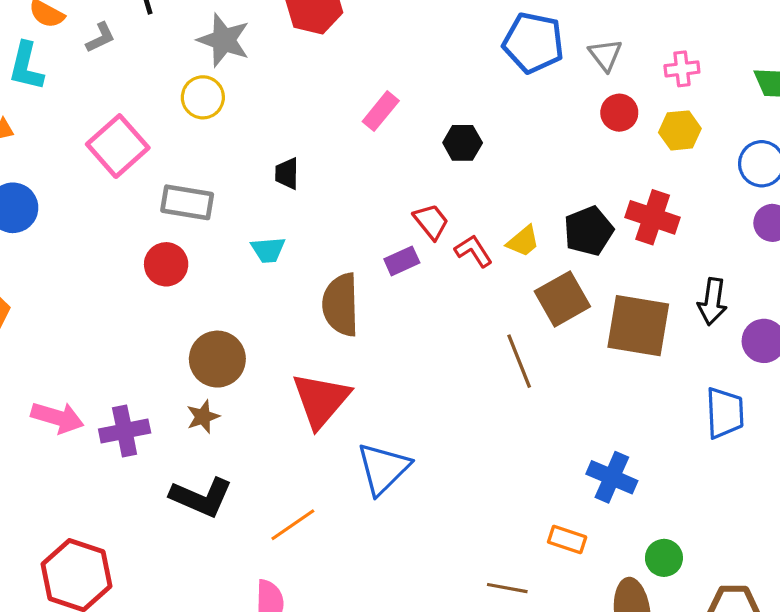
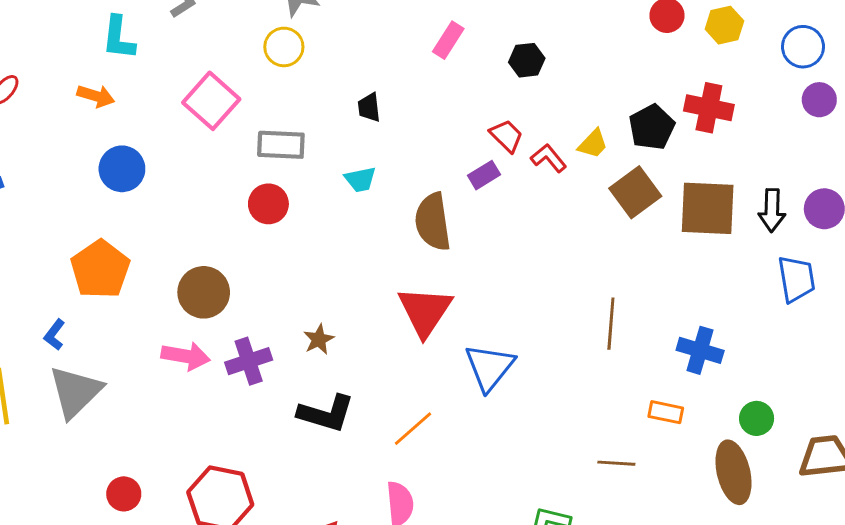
black arrow: (712, 302) -> (772, 210), moved
brown circle: (217, 359) -> (204, 292), moved
brown line: (519, 361) -> (611, 324), moved, turned 33

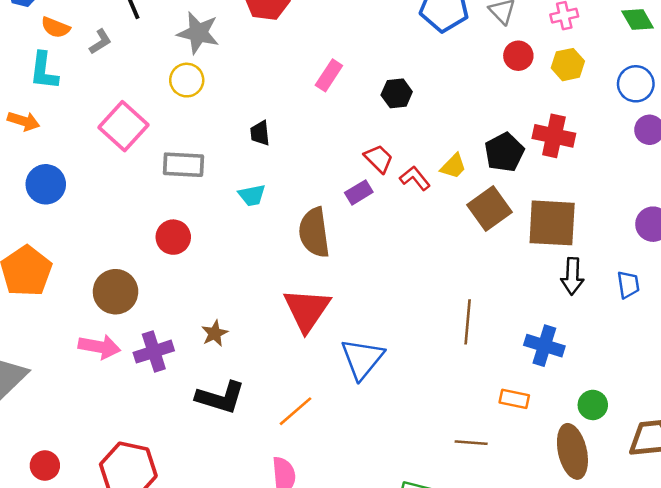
red circle: (268, 204) -> (173, 237), moved
black arrow: (772, 210) -> (572, 276), moved
blue trapezoid: (796, 279) -> (628, 285), size x0.7

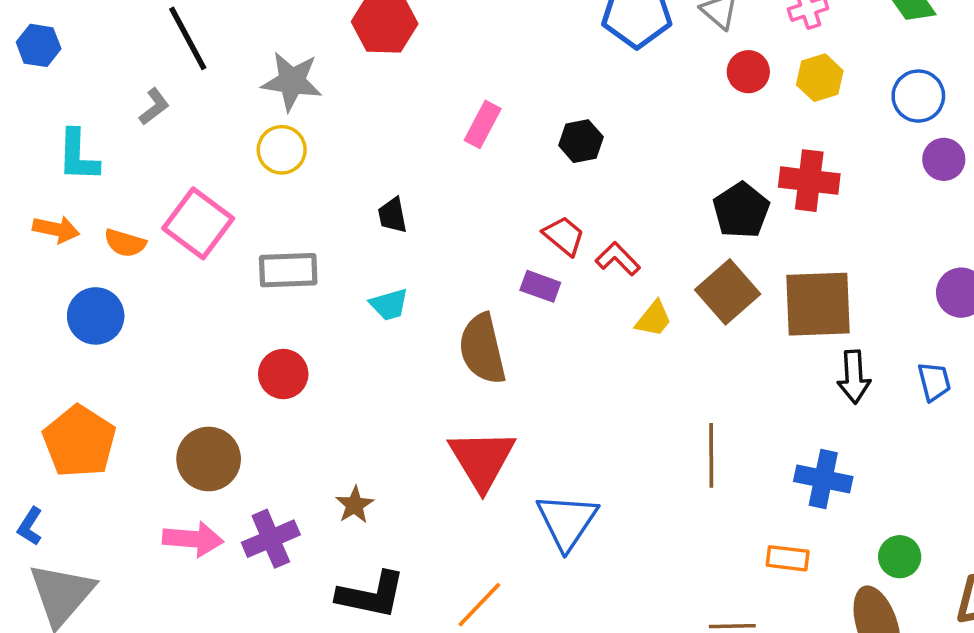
orange semicircle: (55, 27) -> (125, 243), moved
yellow trapezoid: (453, 166) -> (654, 319), moved
purple rectangle: (359, 192) -> (540, 286), turned 56

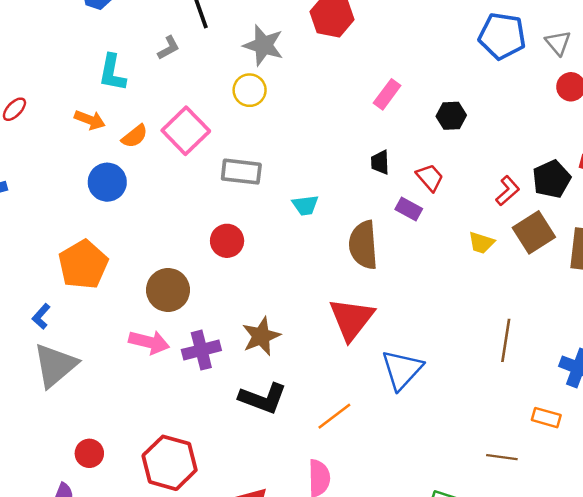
black trapezoid: (392, 215) -> (380, 162), moved
orange semicircle: (125, 243) -> (135, 136), turned -64
red L-shape: (618, 259) -> (508, 191), moved, turned 84
yellow trapezoid: (654, 319) -> (481, 243), turned 60
brown star: (355, 505) -> (261, 336), size x1.5

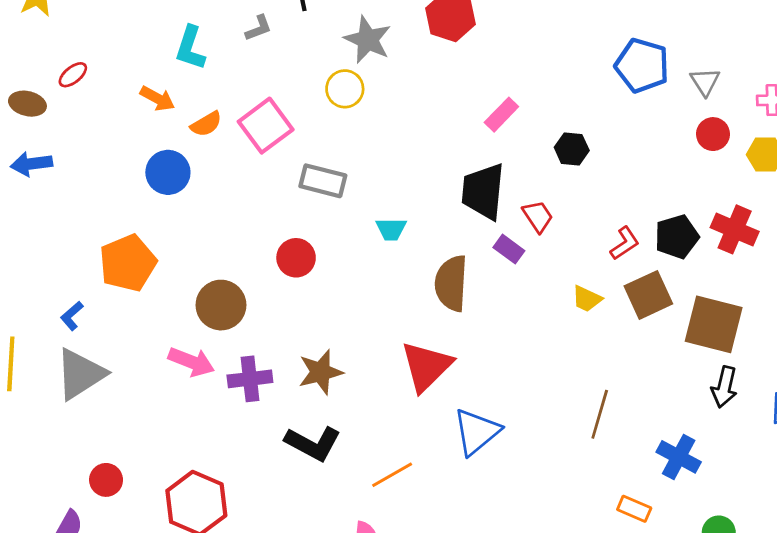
black trapezoid: (380, 162) -> (483, 191), size x2.0

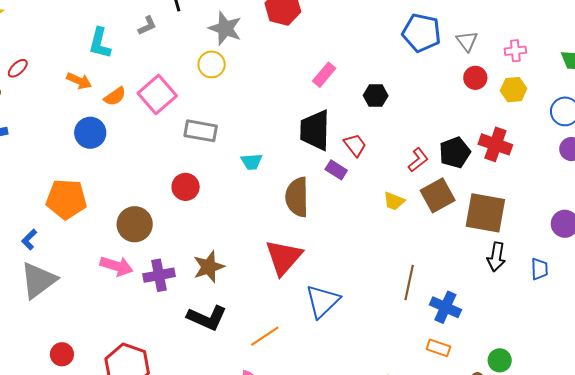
orange pentagon: (128, 263) -> (66, 199), turned 30
blue cross: (679, 457) -> (445, 307), moved

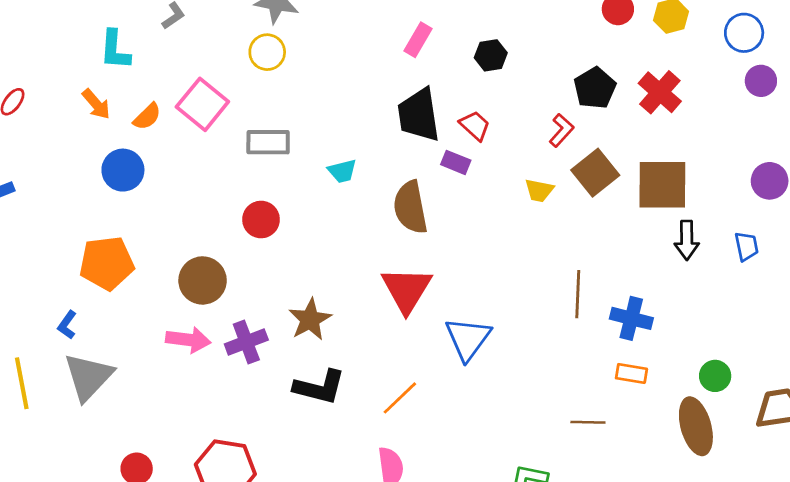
orange arrow: (79, 81) -> (96, 104), turned 35
red cross: (495, 144) -> (660, 92), turned 32
black pentagon: (455, 152) -> (595, 88), moved

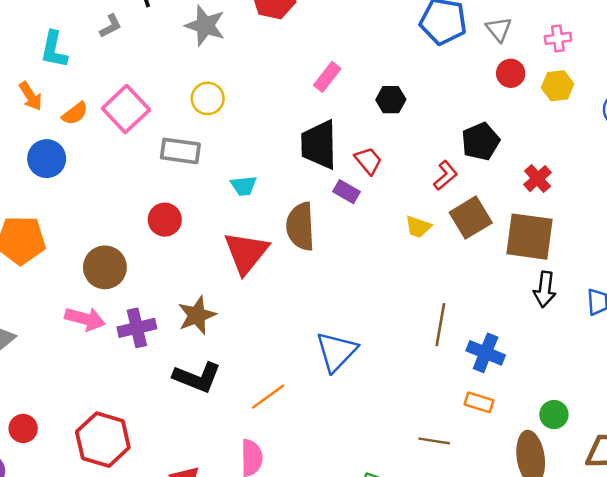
yellow circle: (267, 52) -> (208, 98), moved
red cross: (660, 92) -> (538, 179), moved, size x0.7
red triangle: (407, 290) -> (246, 253), moved

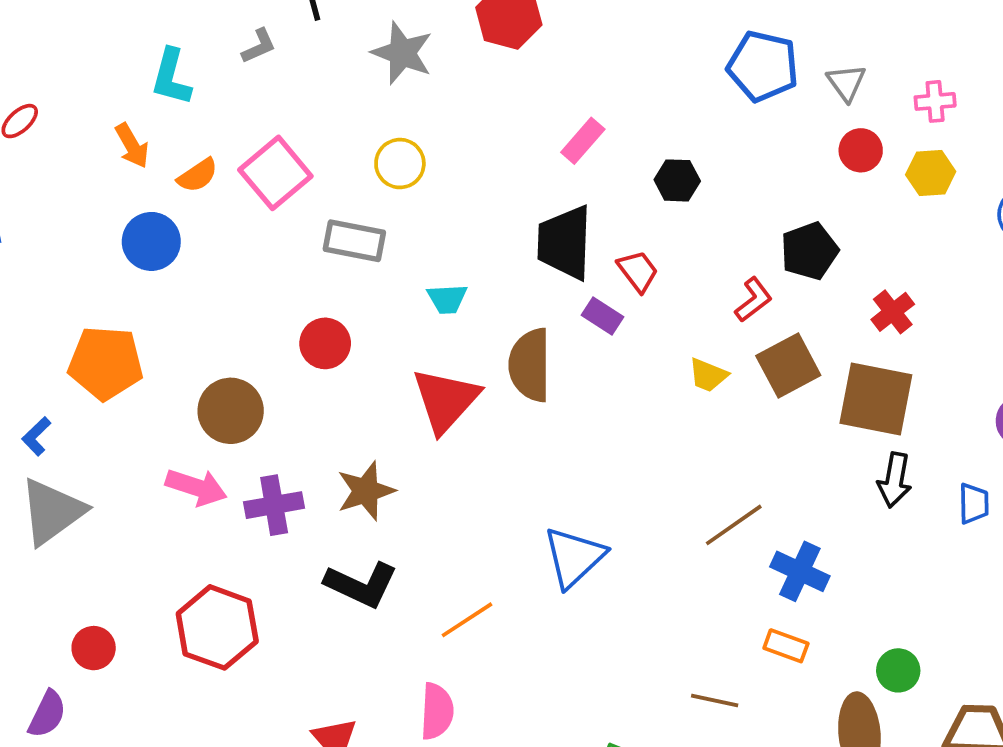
brown line: (440, 325) -> (734, 525), turned 42
red hexagon: (103, 440) -> (217, 627), moved

